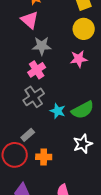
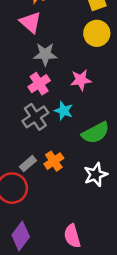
pink star: (79, 59) -> (81, 80), moved
cyan star: (58, 111) -> (64, 111), moved
orange cross: (44, 157) -> (54, 161), moved, turned -35

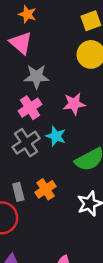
gray rectangle: (28, 164) -> (18, 192), turned -63

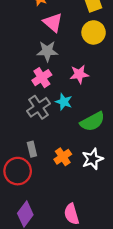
pink triangle: (21, 43) -> (53, 23), moved
orange cross: (46, 189) -> (63, 157), moved

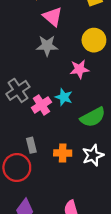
yellow circle: (94, 32) -> (94, 40), moved
pink cross: (42, 78) -> (41, 105), moved
gray cross: (39, 107) -> (18, 90), moved
orange cross: (63, 157) -> (63, 153), turned 35

